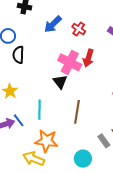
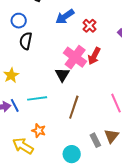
cyan line: (39, 110) -> (37, 98), turned 72
orange star: (46, 141) -> (39, 131), size x0.6

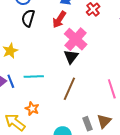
red arrow: (94, 56) -> (59, 20), moved
black triangle: (62, 75) -> (71, 57), moved

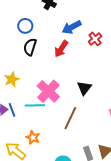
pink cross: (76, 39) -> (48, 91), moved
black triangle: (71, 57) -> (84, 88), moved

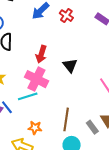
red arrow: (61, 49) -> (41, 54), moved
brown line: (70, 118) -> (66, 119), moved

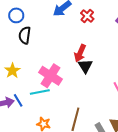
red arrow: (41, 54) -> (80, 53), moved

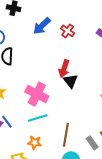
cyan line: (40, 92) -> (38, 118), moved

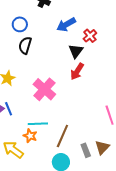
black triangle: (71, 81) -> (76, 51), moved
cyan line: (38, 118) -> (38, 124), moved

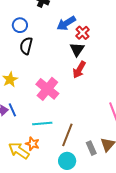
red cross: (90, 36) -> (83, 33), moved
orange star: (30, 136) -> (32, 144), moved

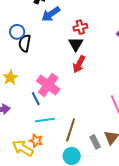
blue arrow: (66, 23) -> (51, 14), moved
blue circle: (20, 25) -> (17, 32), moved
red cross: (83, 33) -> (80, 27), turned 32
blue line: (12, 110) -> (36, 99), moved

